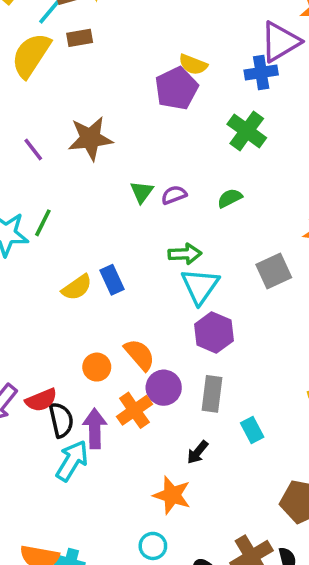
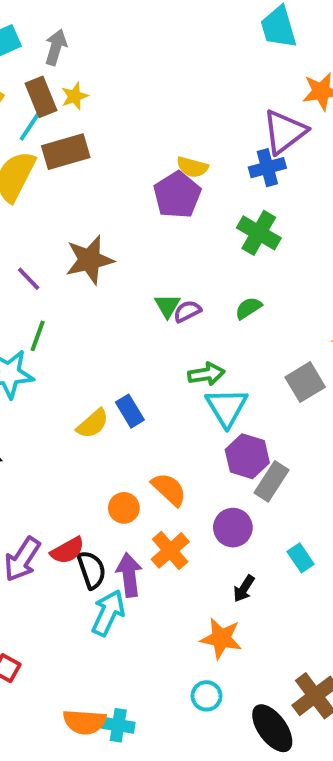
brown rectangle: (80, 38) -> (66, 152), size x1.6
green triangle: (142, 192) -> (167, 306), moved
green line: (43, 223) -> (38, 336), moved
purple circle: (164, 388) -> (233, 528), moved
gray rectangle: (212, 394) -> (271, 481), moved, turned 32

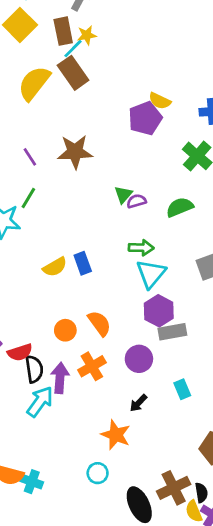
cyan line: (30, 127) -> (73, 49), moved
brown rectangle: (66, 152) -> (73, 73), turned 60
green semicircle: (248, 308) -> (180, 207), size x1.4
gray rectangle: (271, 481) -> (172, 332), turned 36

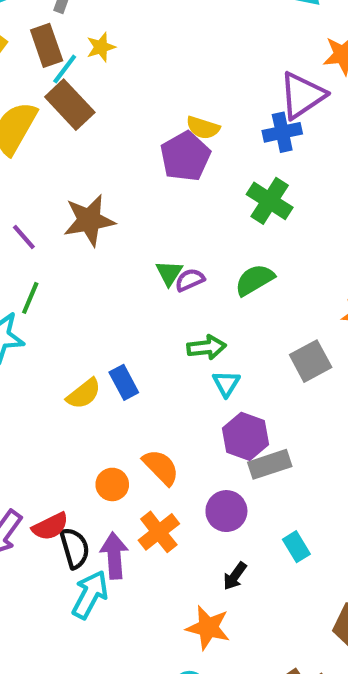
yellow star: (87, 35) -> (101, 47), moved
cyan triangle: (151, 274) -> (226, 384), size x0.6

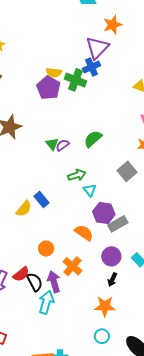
green cross: (270, 201) -> (75, 80), moved
orange semicircle: (161, 467) -> (84, 233), moved
purple circle: (226, 511) -> (111, 256), moved

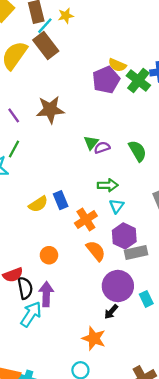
green semicircle: (93, 139) -> (137, 151), turned 84
purple circle: (111, 256) -> (118, 286), size x1.4
orange cross: (72, 266) -> (86, 219), moved

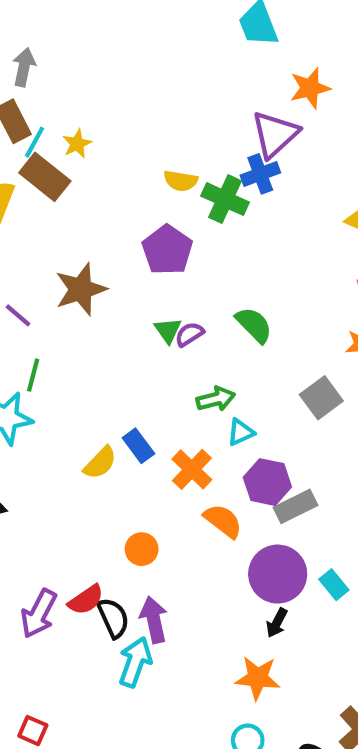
yellow star: (66, 16) -> (77, 144), moved
purple pentagon: (106, 80) -> (167, 250), moved
cyan triangle: (117, 206) -> (241, 432), turned 42

